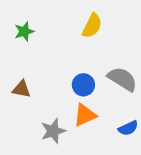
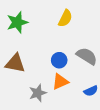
green star: (24, 31) -> (17, 22), size x1.5
brown triangle: (21, 89) -> (15, 63), size x1.5

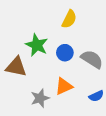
green star: (17, 22) -> (37, 45), moved, turned -30
blue circle: (59, 60) -> (65, 53), moved

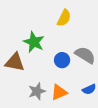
blue circle: (65, 53) -> (62, 60), moved
orange triangle: (64, 86) -> (59, 92), moved

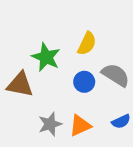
yellow semicircle: (64, 18) -> (87, 44), moved

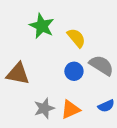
yellow semicircle: (87, 44) -> (76, 38), turned -66
green star: (46, 57) -> (42, 26), moved

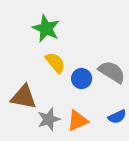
yellow semicircle: (76, 38) -> (55, 63), moved
brown triangle: (18, 74) -> (24, 97), moved

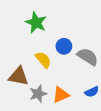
yellow semicircle: (55, 63) -> (43, 60), moved
blue circle: (82, 79) -> (64, 46), moved

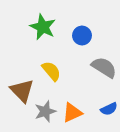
blue circle: (64, 46) -> (82, 36), moved
brown triangle: (18, 76) -> (22, 91), turned 35

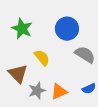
green star: (43, 27) -> (22, 29), moved
blue circle: (82, 36) -> (67, 29), size x1.5

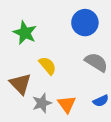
blue circle: (67, 29) -> (85, 23), moved
orange triangle: (59, 92) -> (67, 104), turned -42

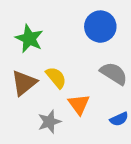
brown triangle: (20, 84) -> (24, 83), moved, turned 35
orange triangle: (67, 104) -> (79, 104), moved

